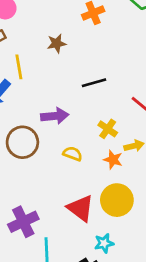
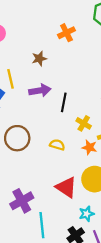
black line: (94, 83) -> (64, 102), moved, turned -60
purple arrow: (55, 116) -> (40, 91), moved

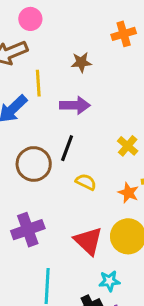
black line: (64, 102) -> (67, 148), moved
yellow cross: (84, 123) -> (128, 146), moved
purple cross: (22, 201) -> (28, 230), moved

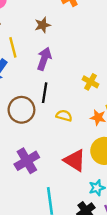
purple arrow: (75, 105) -> (44, 59), turned -60

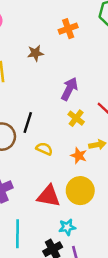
purple arrow: (44, 59) -> (69, 89), moved
red triangle: (75, 160) -> (49, 196), turned -30

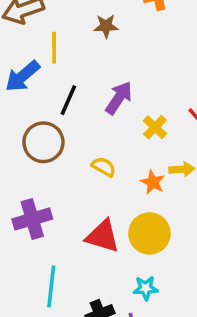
purple arrow: (69, 89) -> (119, 98), moved
black line: (28, 122) -> (68, 100), moved
cyan star: (67, 227) -> (146, 288), moved

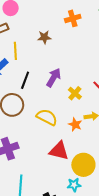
yellow semicircle: (104, 167) -> (47, 117), size x1.5
yellow circle: (149, 233) -> (83, 165), moved
red triangle: (103, 236) -> (59, 151), moved

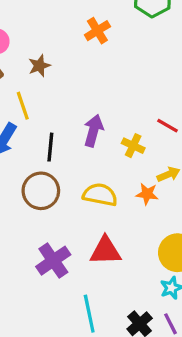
brown star: (44, 37) -> (39, 66), moved
red triangle: (59, 151) -> (105, 251), moved

